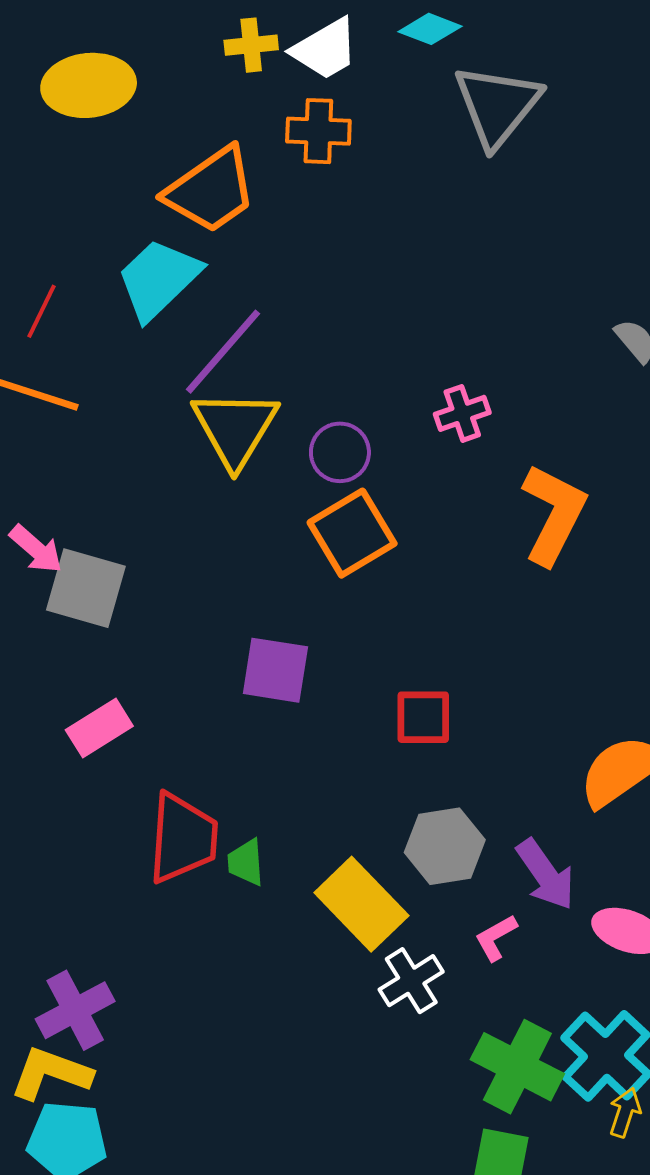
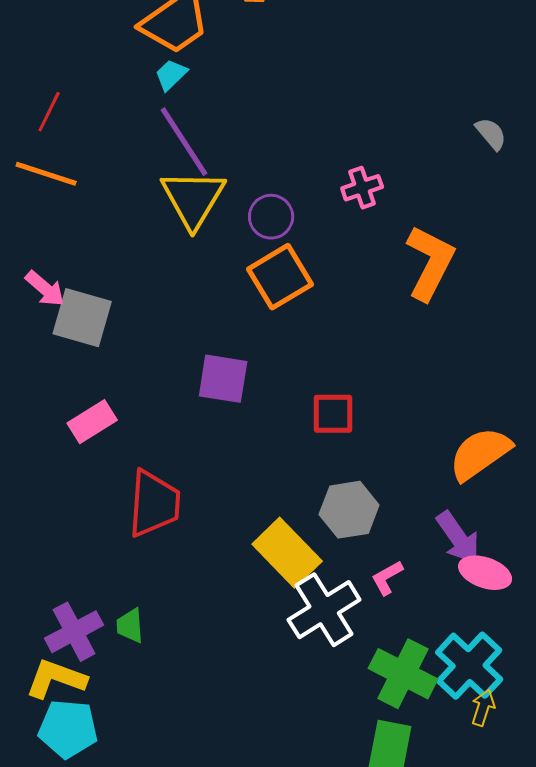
cyan trapezoid: (158, 279) -> (171, 75), moved, size x0.5
purple line: (223, 352) -> (184, 142), turned -74
green trapezoid: (246, 862) -> (130, 626), moved
purple arrow: (546, 874) -> (458, 538), moved
white cross: (411, 981) -> (324, 610), size x1.5

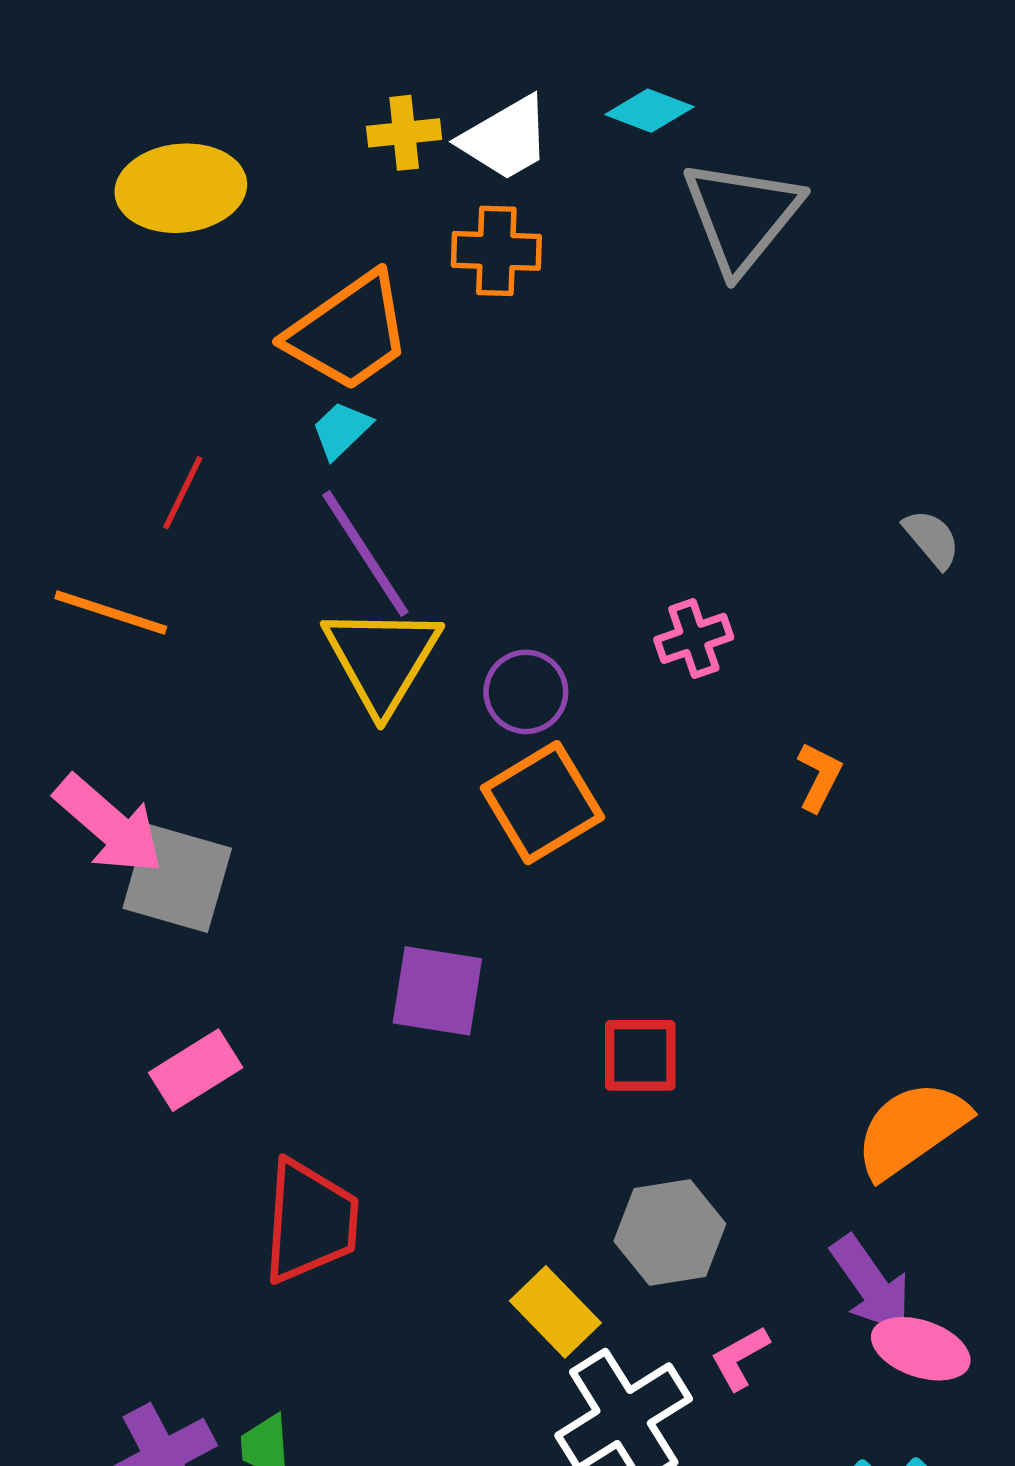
red line: (49, 112) -> (183, 493), moved
orange L-shape: (430, 263) -> (819, 777), size x0.5
pink arrow: (45, 289) -> (109, 825), size x1.5
yellow rectangle: (287, 553) -> (555, 1312), size x0.7

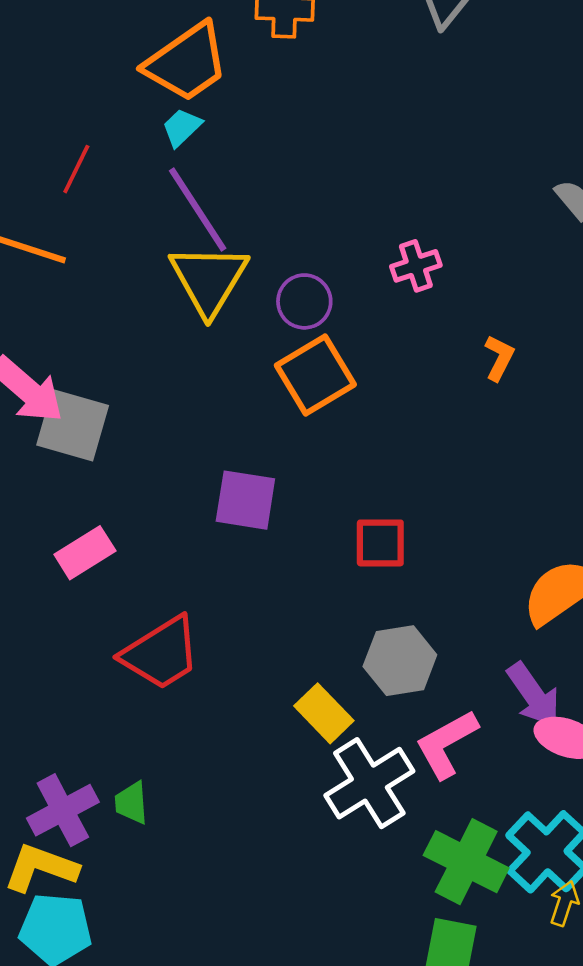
red trapezoid: (310, 1221) -> (161, 653), turned 54
pink L-shape: (740, 1358) -> (447, 744), size x1.6

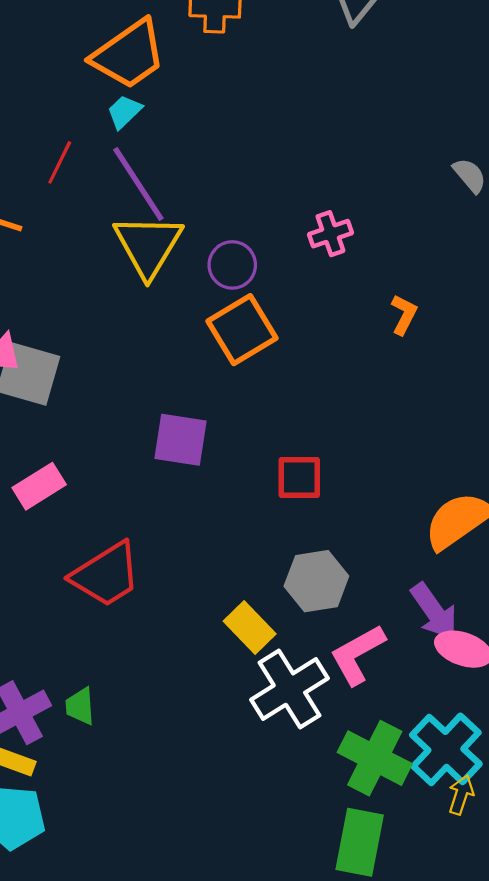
red line: (76, 169) -> (60, 162), moved

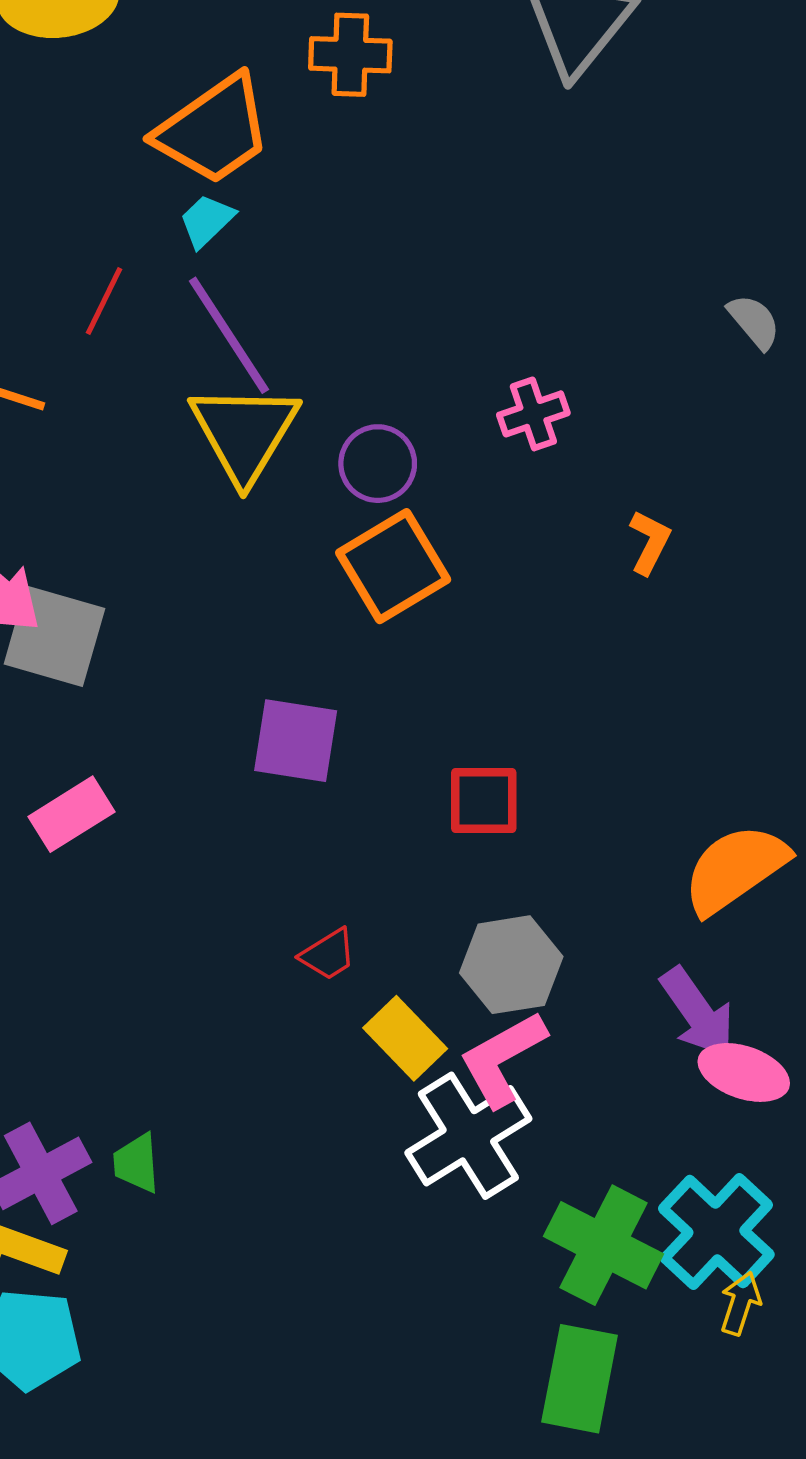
red trapezoid: (106, 575) -> (328, 954), moved, size x0.5
pink L-shape: (357, 654) -> (503, 1059), moved

